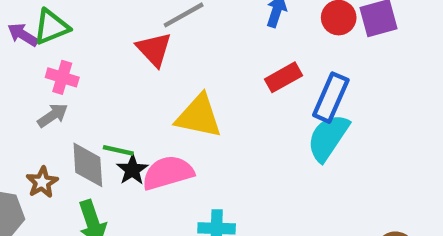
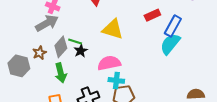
gray arrow: (53, 115) -> (47, 23), size x1.6
gray diamond: (88, 165) -> (61, 47), turned 40
pink semicircle: (168, 173) -> (109, 63), moved

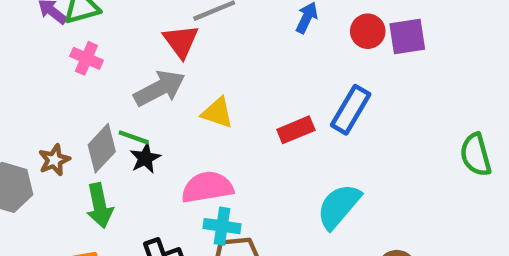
red rectangle: (152, 15) -> (296, 130), moved
gray arrow: (47, 23) -> (160, 88), moved
yellow triangle: (113, 29) -> (217, 113), size x0.7
cyan semicircle: (170, 44) -> (339, 206), moved

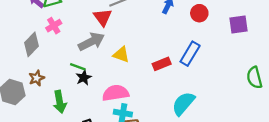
purple square: (407, 36) -> (238, 25), moved
pink cross: (86, 58) -> (54, 26), turned 35
gray diamond: (102, 148) -> (31, 44), moved

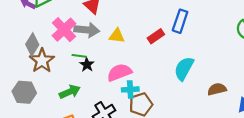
pink cross: (54, 26) -> (64, 30), moved, size x1.6
gray arrow: (91, 42) -> (87, 30), turned 45
brown star: (37, 78) -> (42, 61), moved, size x1.6
green arrow: (60, 102) -> (70, 92), turned -90

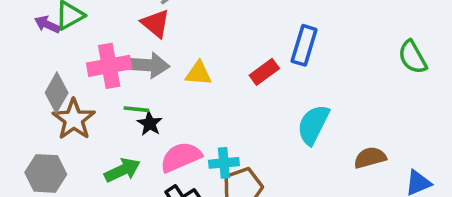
pink cross: (64, 30) -> (109, 66), turned 35
pink semicircle: (119, 72) -> (181, 157), moved

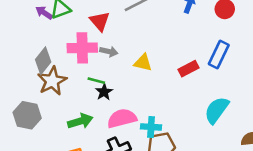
red triangle: (155, 23) -> (100, 21), moved
gray arrow: (148, 65) -> (109, 51), size x0.6

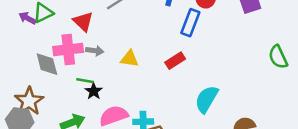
blue rectangle: (219, 54) -> (190, 23), moved
gray diamond: (43, 61) -> (47, 64), moved, turned -48
brown star: (52, 81) -> (29, 101), moved

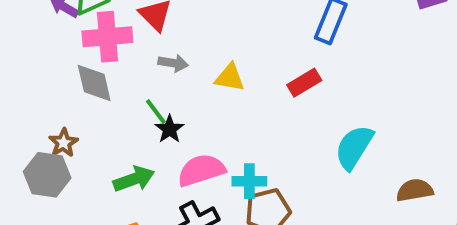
pink cross: (68, 49) -> (107, 37), moved
green line: (85, 81) -> (156, 112), turned 42
brown star: (29, 101) -> (63, 143), size x0.6

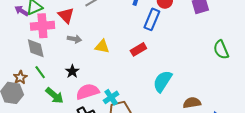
green line: (156, 112) -> (40, 72), moved
green arrow: (134, 179) -> (55, 96), turned 60
cyan cross: (249, 181) -> (111, 97), turned -35

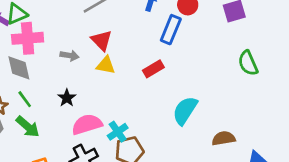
red triangle: (66, 15) -> (102, 40), moved
green semicircle: (221, 50) -> (248, 63), moved
green arrow: (55, 96) -> (28, 127), moved

